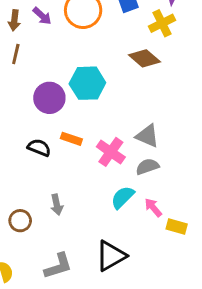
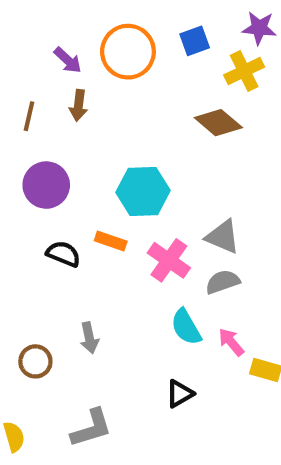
brown arrow: (14, 20) -> (78, 105), moved
cyan hexagon: (87, 83) -> (143, 191), moved
purple circle: (49, 98) -> (46, 185), moved
cyan semicircle: (123, 197) -> (186, 327), turned -75
black triangle: (111, 256) -> (180, 394), moved, size x0.6

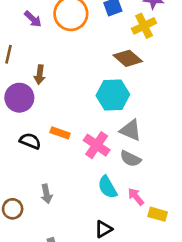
brown arrow: (78, 105) -> (40, 75), moved
cyan hexagon: (143, 191) -> (113, 95), moved
gray semicircle: (223, 282) -> (130, 159), turned -135

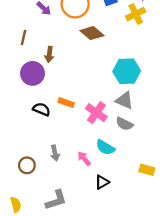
brown diamond: (128, 58) -> (92, 33), moved
cyan hexagon: (113, 95) -> (127, 71), moved
cyan semicircle: (107, 187) -> (105, 147), turned -30
pink arrow: (136, 197) -> (84, 159), moved

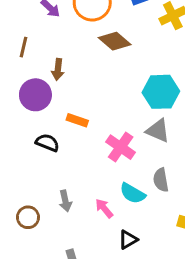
orange rectangle: (66, 103) -> (77, 120), moved
gray semicircle: (124, 124) -> (161, 180), moved, turned 54

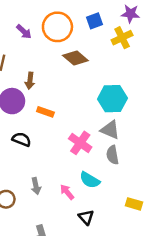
orange rectangle: (77, 120) -> (45, 112), moved
gray semicircle: (161, 180) -> (112, 155), moved
black triangle: (128, 240) -> (86, 217), turned -42

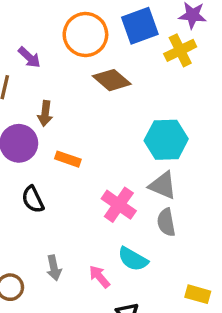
blue square: (95, 21) -> (140, 26), size x1.5
purple arrow: (24, 32) -> (29, 57), moved
black semicircle: (22, 139) -> (33, 199), turned -138

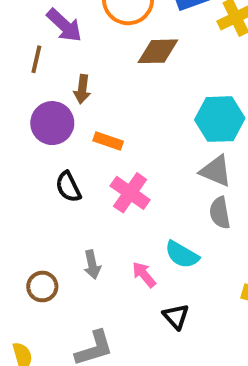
purple arrow: (29, 57) -> (64, 25), size x1.4
brown diamond: (112, 80) -> (158, 51), turned -42
pink cross: (119, 205) -> (130, 193), moved

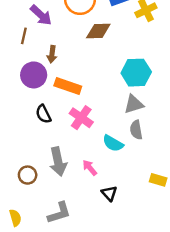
orange rectangle: (108, 141) -> (68, 86), size x1.5
gray triangle: (216, 171) -> (134, 104), turned -40
cyan semicircle: (182, 255) -> (113, 143), moved
gray arrow: (92, 265) -> (58, 162), size x1.6

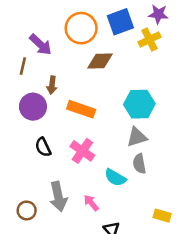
orange rectangle: (68, 86) -> (81, 109), moved

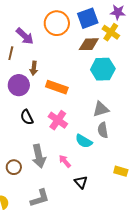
yellow cross: (149, 40) -> (111, 32), turned -30
brown diamond: (100, 61) -> (89, 44), moved
cyan hexagon: (139, 104) -> (103, 69), moved

